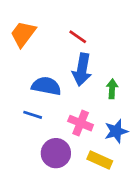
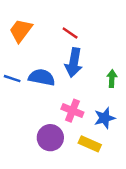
green arrow: (112, 89) -> (112, 79), moved
blue line: (33, 115) -> (12, 79), moved

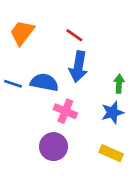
pink cross: (72, 111) -> (65, 111), moved
blue star: (105, 118) -> (112, 113), moved
yellow rectangle: (90, 144) -> (111, 153), moved

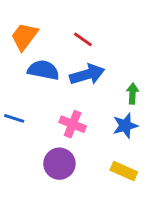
blue arrow: (78, 67) -> (87, 74), turned -116
blue semicircle: (44, 82) -> (43, 70), moved
blue line: (13, 84) -> (14, 118), moved

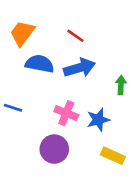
blue star: (125, 126) -> (98, 120), moved

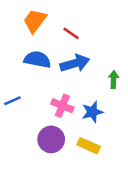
orange trapezoid: (22, 33) -> (35, 21), moved
blue line: (13, 108) -> (12, 101), turned -42
yellow rectangle: (113, 156) -> (89, 146), moved

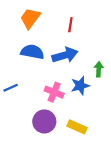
red line: (71, 33) -> (70, 25), moved, turned 64
blue star: (92, 112) -> (80, 86), moved

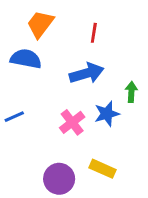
blue semicircle: (32, 52) -> (26, 59), moved
pink cross: (54, 92) -> (72, 122), turned 30
purple circle: (44, 121) -> (59, 179), moved

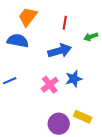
green arrow: (131, 92) -> (91, 37), moved, turned -112
yellow rectangle: (102, 169) -> (83, 117), moved
purple circle: (59, 179) -> (59, 124), moved

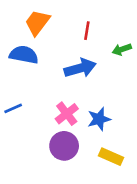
blue star: (74, 79) -> (99, 119), moved
purple circle: (59, 124) -> (64, 146), moved

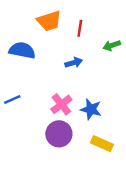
orange trapezoid: (37, 23) -> (49, 21), moved, turned -145
blue arrow: (80, 68) -> (74, 63), size x0.6
blue star: (99, 119) -> (91, 109), turned 30

